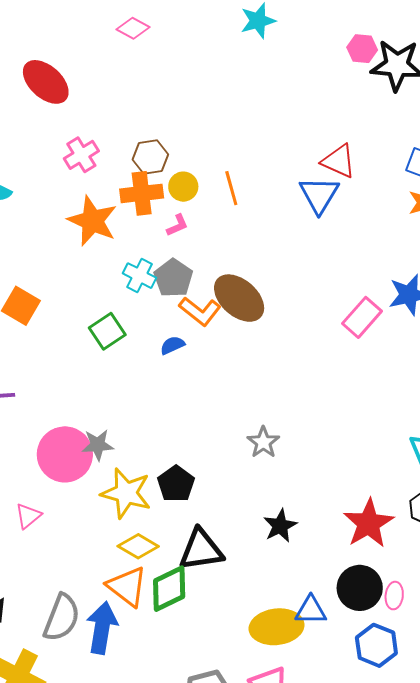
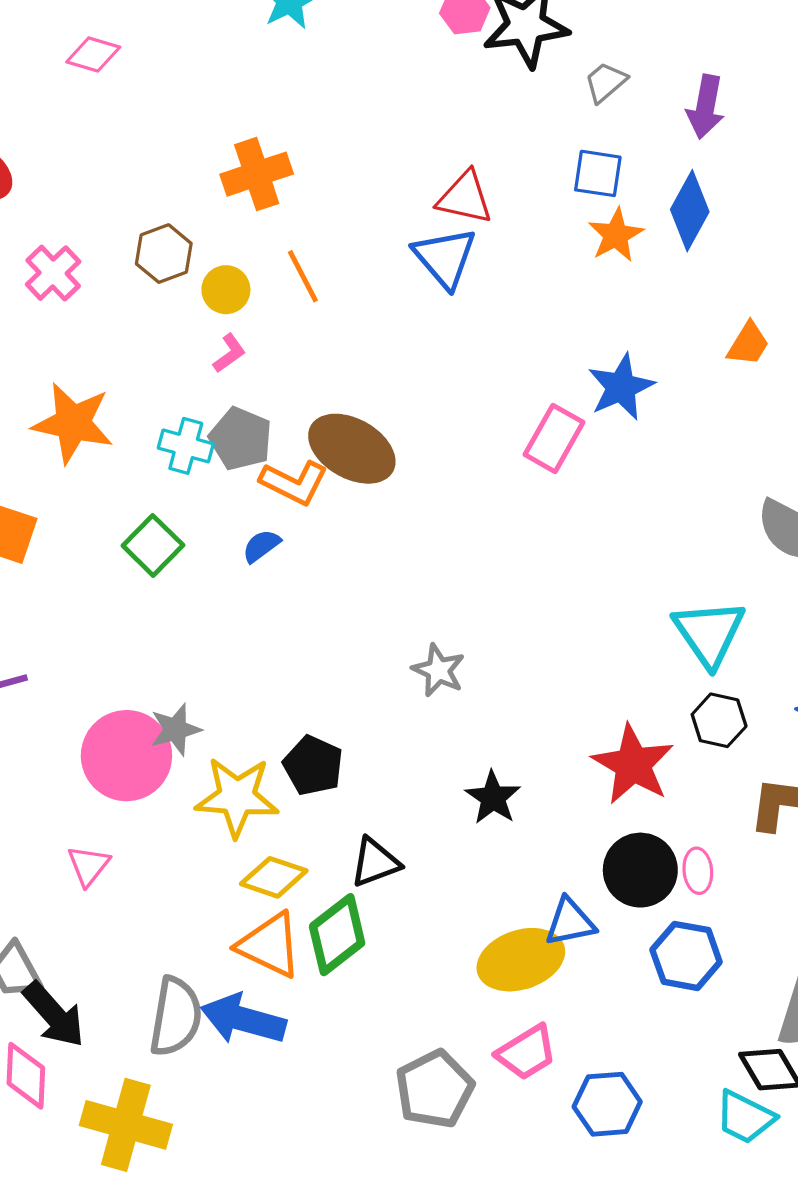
orange cross: (142, 193) -> (257, 174), moved
orange star: (92, 221) -> (73, 423), moved
black triangle: (201, 550) -> (375, 862), size x0.7
blue arrow: (102, 628) -> (243, 1019), turned -72

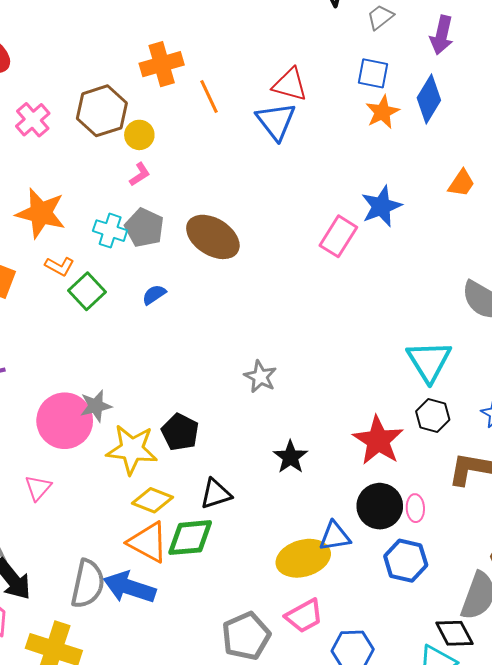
brown hexagon: (164, 254) -> (102, 111), size x1.4
orange line: (303, 276) -> (209, 97), moved
orange L-shape: (294, 483) -> (60, 266), moved, size x0.7
green diamond: (337, 935) -> (190, 538), turned 30

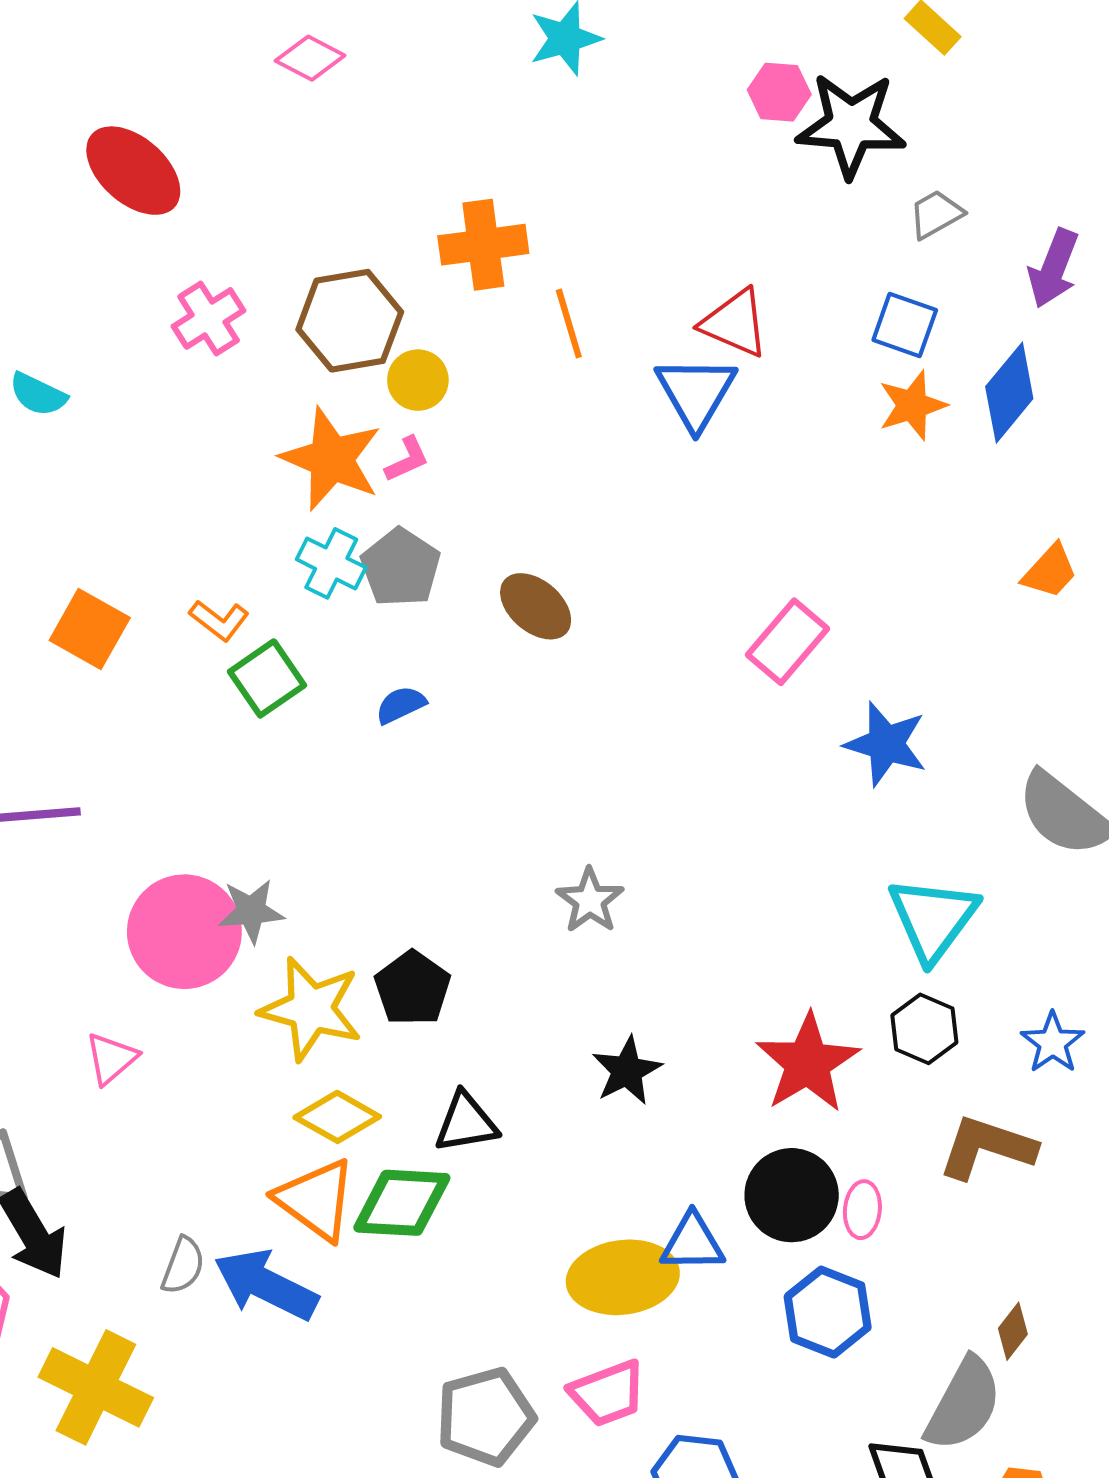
blue star: (381, 206) -> (886, 744), moved, turned 30
orange star: (41, 213) -> (331, 459), moved
brown ellipse: (213, 237) -> (536, 606), size x0.7
gray semicircle: (88, 584) -> (183, 1266), size x0.6

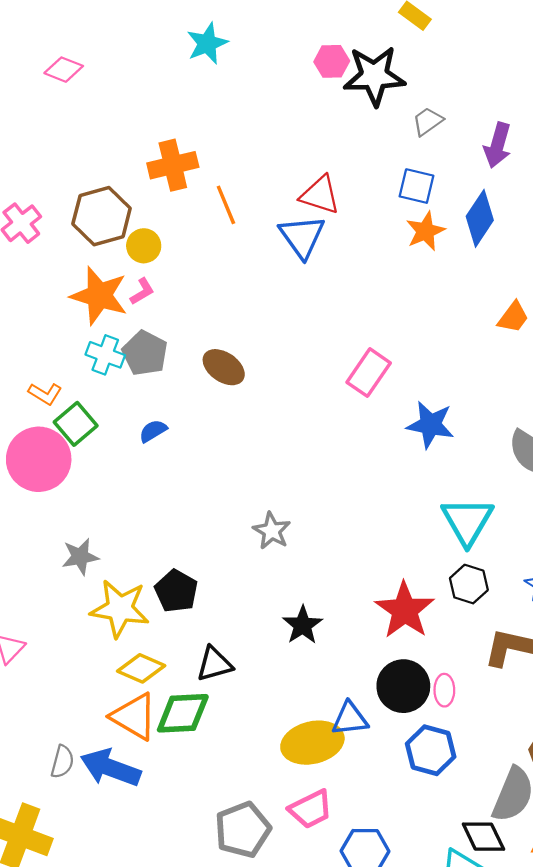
pink circle: (184, 932) -> (39, 459), moved

